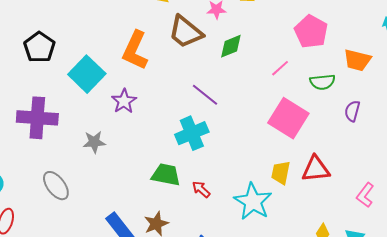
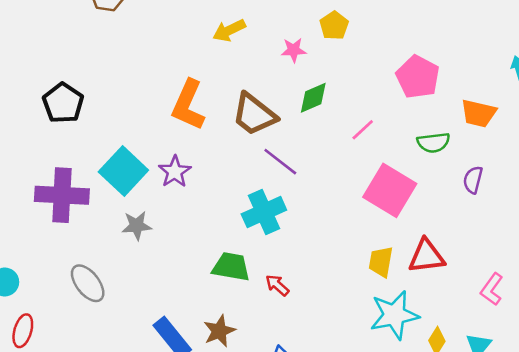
brown trapezoid: (186, 32) -> (254, 114), moved
pink line: (280, 68) -> (363, 130), moved
cyan square: (87, 74) -> (123, 171), moved
cyan star: (253, 202) -> (394, 315), moved, turned 30

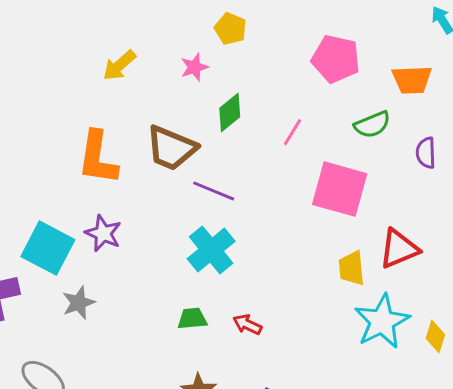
green trapezoid: (231, 267) -> (192, 319), size x0.7

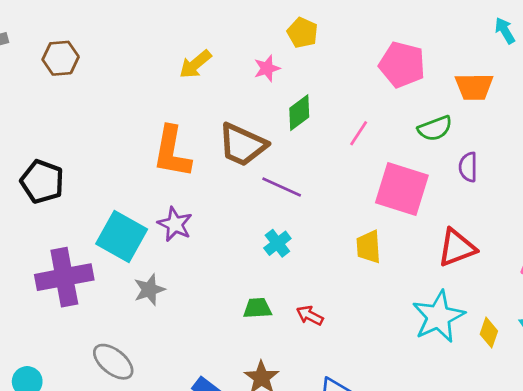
purple semicircle: (426, 153) -> (468, 167), moved
cyan cross: (211, 250) -> (277, 243), size x0.6
yellow trapezoid: (352, 268) -> (369, 247), moved

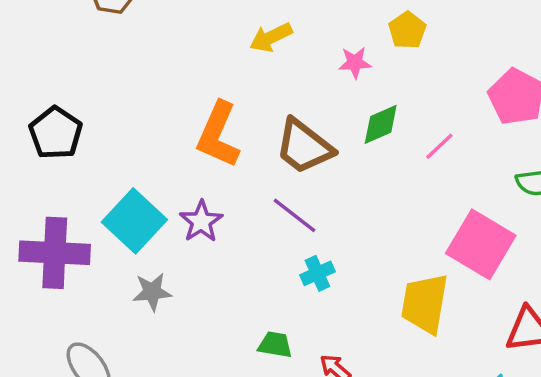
pink line: (359, 133) -> (439, 146), moved
purple line: (282, 187) -> (295, 215), moved
yellow trapezoid: (369, 247) -> (425, 303), size x1.5

